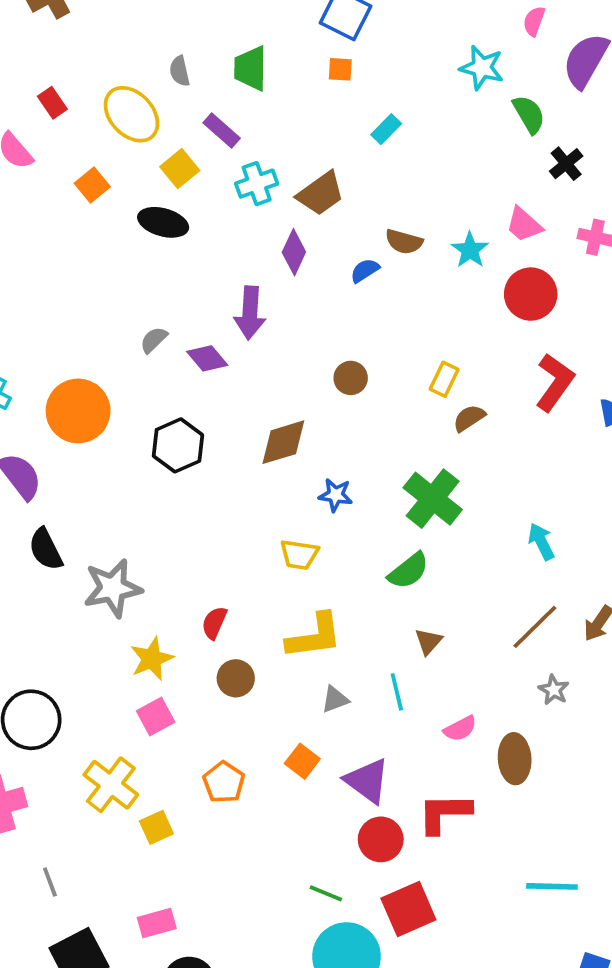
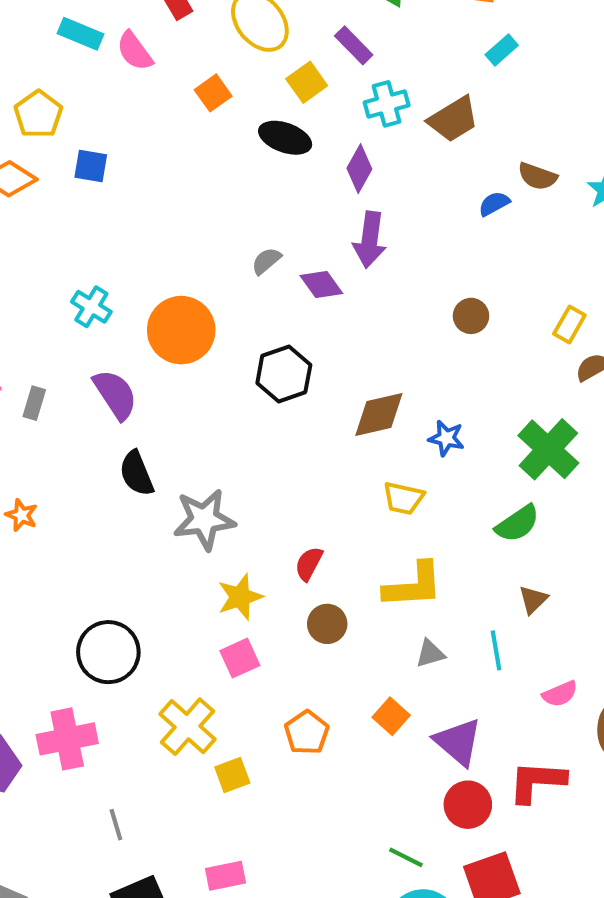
cyan rectangle: (386, 129) -> (502, 50), moved
purple diamond: (294, 252) -> (359, 169), moved
brown diamond: (283, 442) -> (379, 415), moved

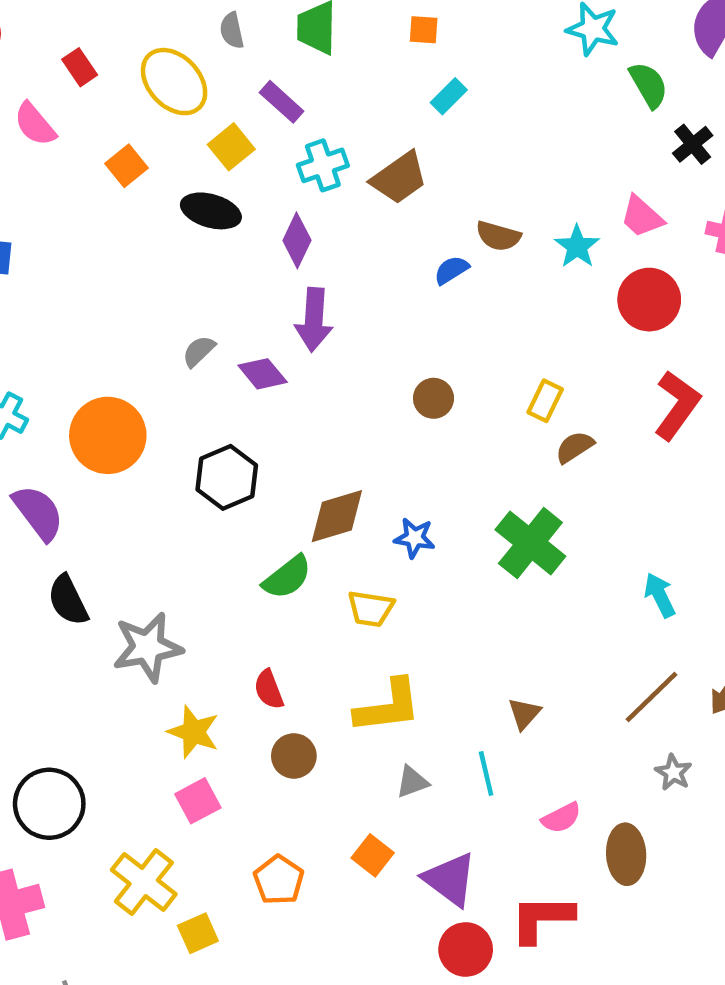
green semicircle: (517, 524) -> (287, 577), moved
red semicircle: (309, 564) -> (269, 689), turned -45
yellow star: (240, 597) -> (194, 732), turned -30

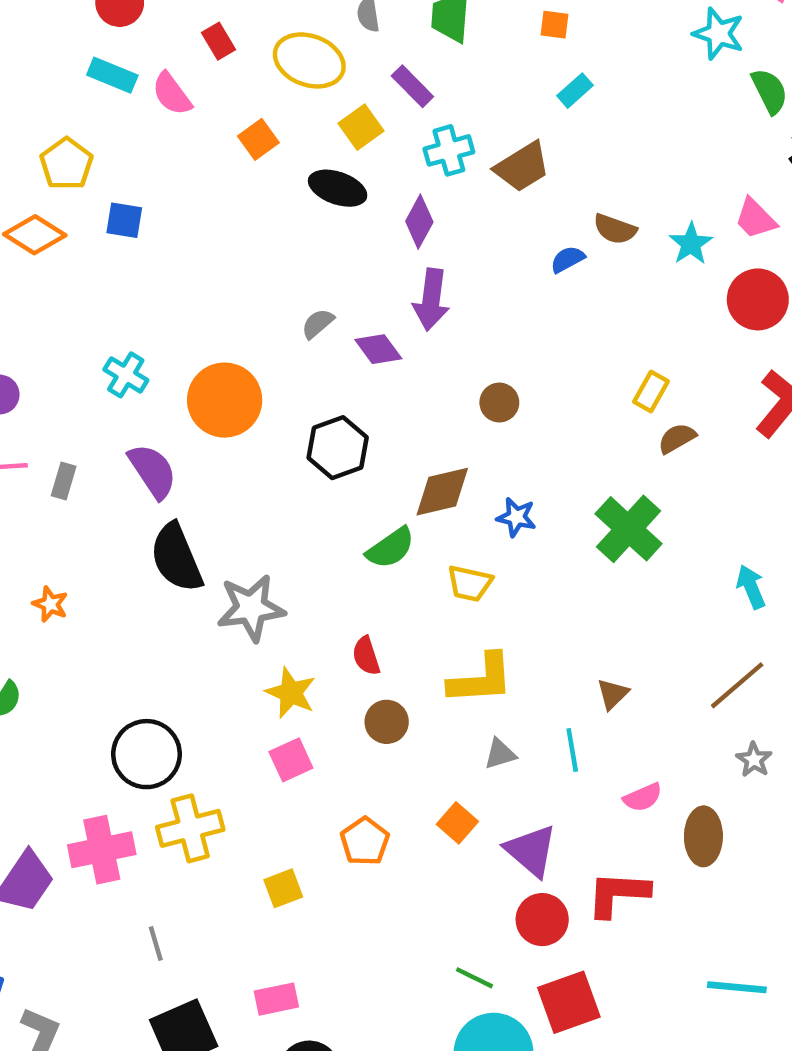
yellow ellipse: (174, 82) -> (309, 60), turned -30
brown circle: (434, 398) -> (499, 403), moved
black semicircle: (68, 600) -> (176, 558), size x1.4
yellow cross: (144, 882) -> (190, 828), moved, turned 34

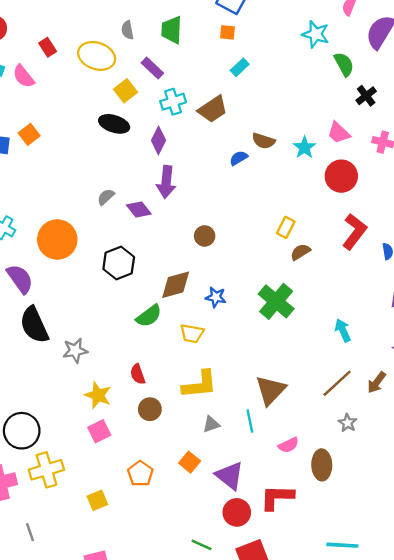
orange square: (258, 139) -> (29, 134), moved
gray star: (251, 608) -> (75, 350), size x0.7
brown triangle: (613, 694) -> (271, 390), size x1.8

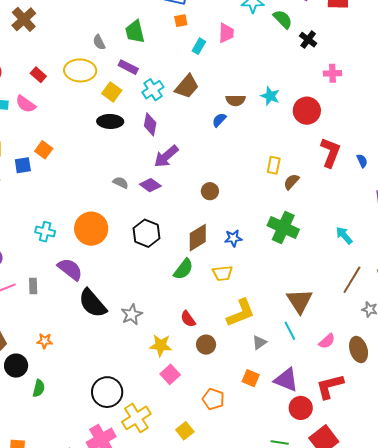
pink trapezoid: (339, 133) -> (226, 33), moved, turned -115
purple arrow: (166, 182) -> (166, 156), turned 60
gray semicircle: (106, 197) -> (121, 183), turned 84

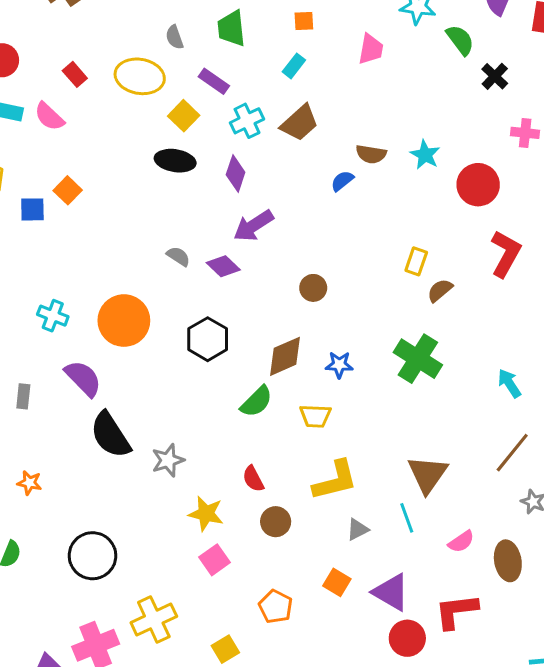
cyan rectangle: (199, 46) -> (294, 66), moved
black circle: (107, 392) -> (92, 556), moved

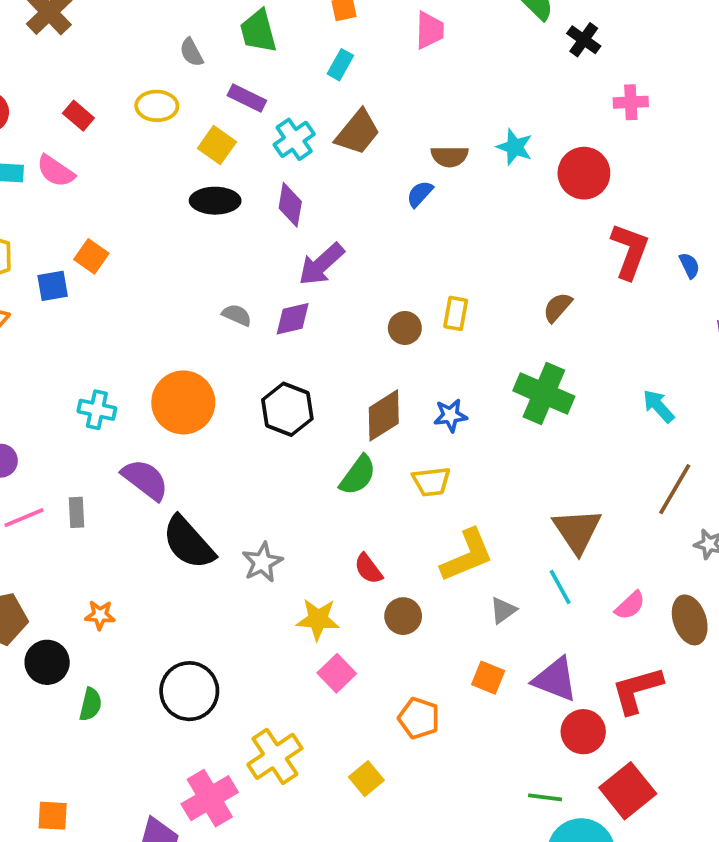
yellow ellipse: (140, 76) -> (157, 106), size x0.7
yellow rectangle: (416, 261) -> (456, 313), moved
purple diamond: (223, 266) -> (293, 319), turned -48

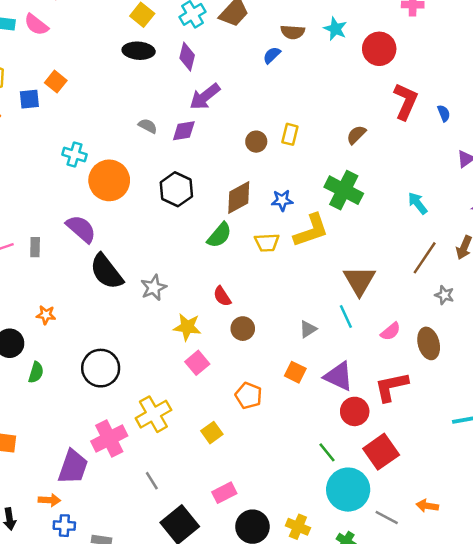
cyan cross: (97, 410) -> (75, 155), moved
yellow L-shape: (467, 555) -> (311, 230), moved
green line: (545, 797) -> (327, 452), turned 40

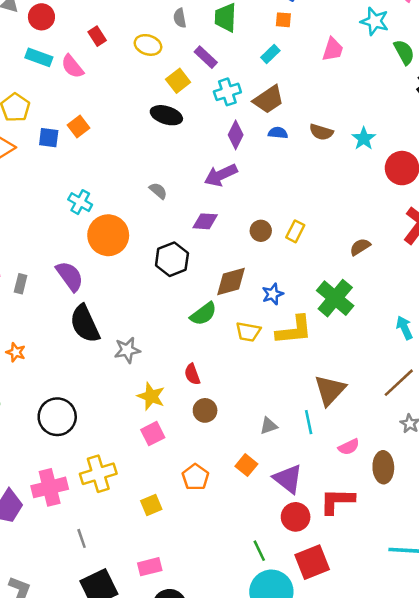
blue semicircle: (272, 55) -> (278, 133), moved, turned 36
purple diamond: (187, 57) -> (236, 135), moved
purple diamond: (184, 131) -> (205, 221), moved
blue star: (282, 200) -> (273, 294), turned -30

